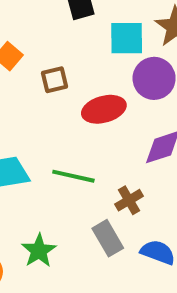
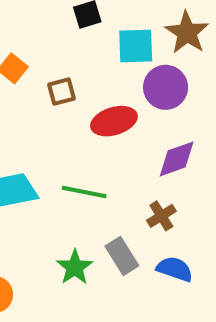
brown cross: (129, 200) -> (161, 216), moved
green star: (39, 251) -> (75, 267), moved

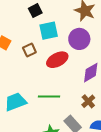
cyan square: (136, 46) -> (49, 31), moved

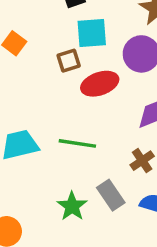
brown square: (29, 50) -> (69, 61), moved

